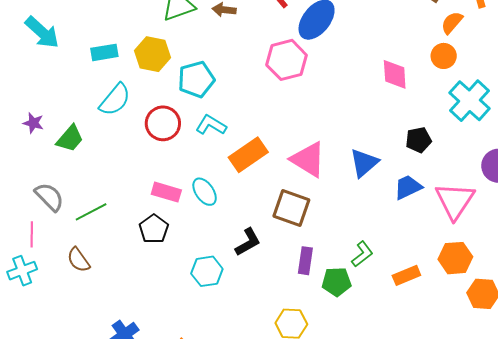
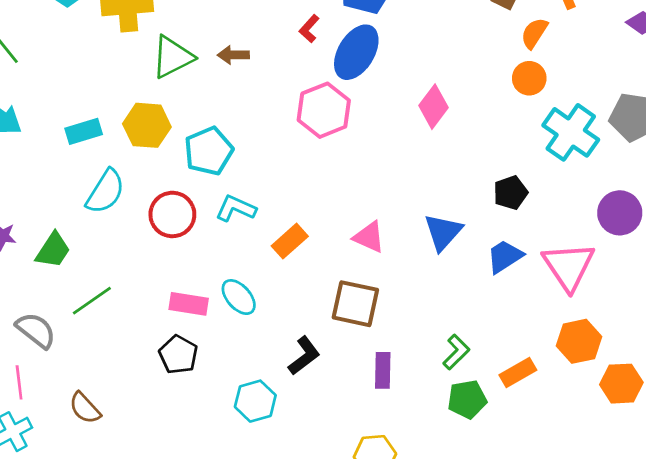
pink diamond: (395, 74) -> (434, 107), moved, turned 48
orange rectangle: (248, 155) -> (290, 241), size x0.7
pink triangle: (308, 159) -> (369, 237), size x0.7
green line: (91, 212) -> (92, 301), moved
green pentagon: (337, 282) -> (467, 399), moved

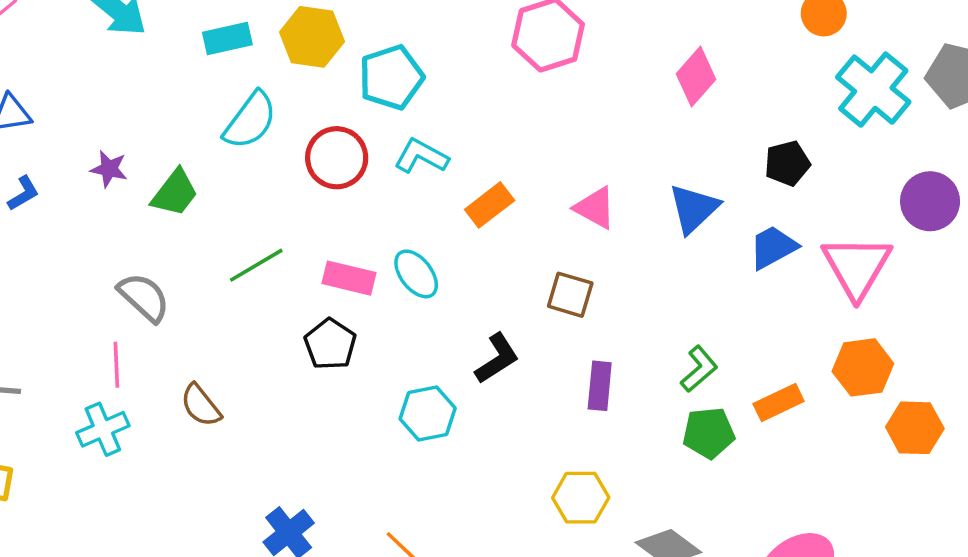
pink diamond: (434, 107) -> (696, 77), moved
green line: (92, 301) -> (256, 265), moved
brown square: (355, 304) -> (570, 295), size x0.7

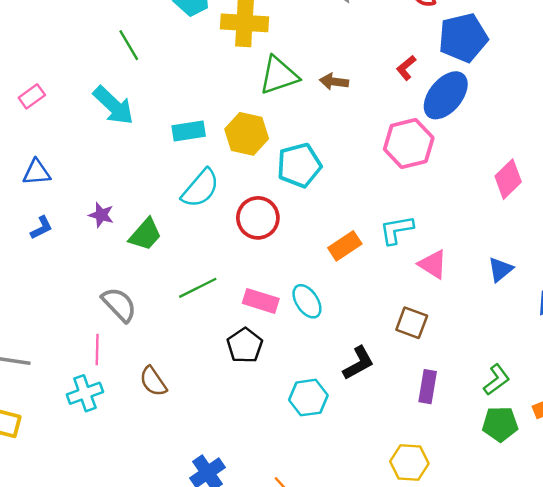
cyan L-shape: (421, 156) -> (397, 230), moved, turned -42
orange rectangle: (490, 205) -> (345, 246), moved
blue triangle: (694, 209) -> (500, 269), size x0.7

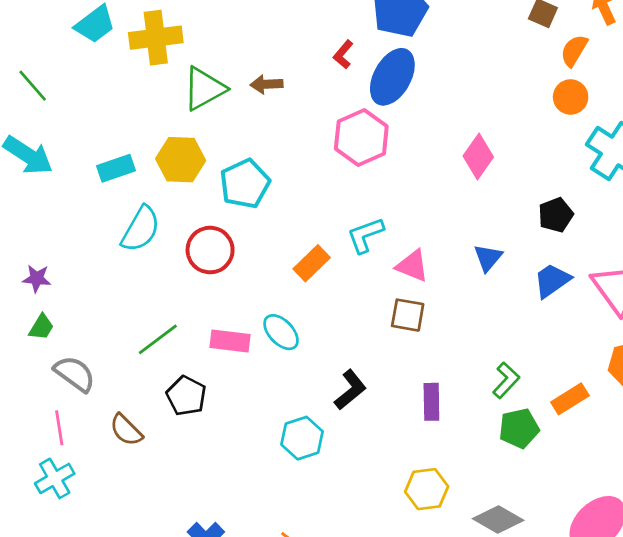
green trapezoid: (145, 234) -> (41, 327), moved, size x0.7
brown square: (412, 323) -> (408, 315), moved
black pentagon: (245, 345) -> (186, 396), moved
brown semicircle: (153, 381) -> (126, 430), moved

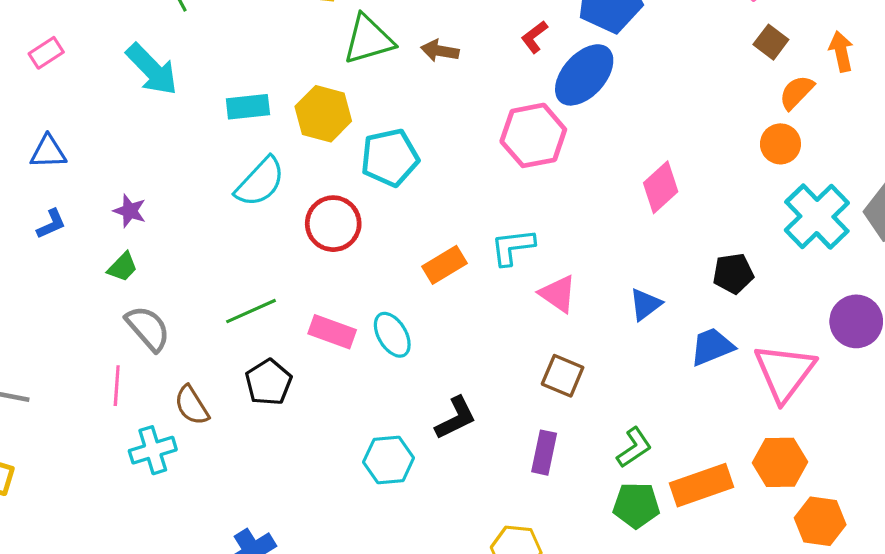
brown square: (408, 315) -> (563, 376), moved
orange rectangle: (570, 399) -> (702, 485), size x1.4
cyan cross: (55, 478) -> (153, 450), moved

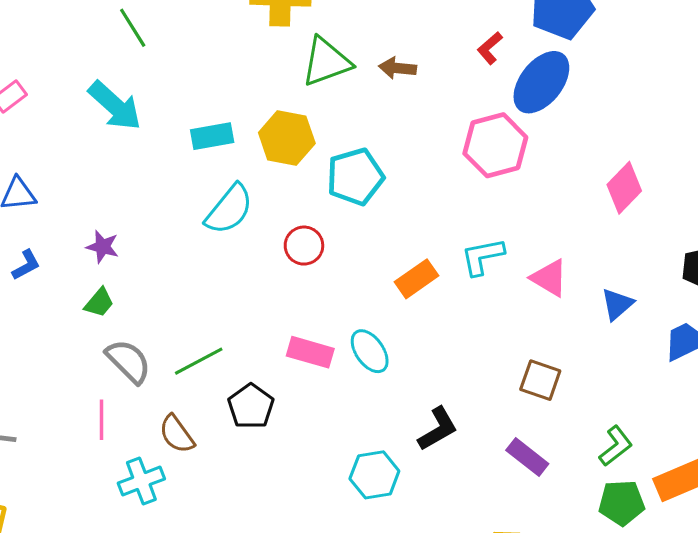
red circle: (333, 224) -> (304, 246), size x0.7
pink triangle: (558, 294) -> (549, 278), moved
green line: (251, 311) -> (199, 361), moved
purple rectangle: (544, 453) -> (527, 457), turned -60

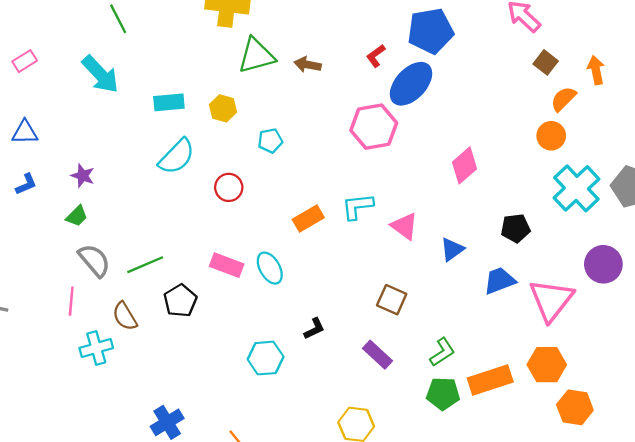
yellow hexagon: (287, 138) -> (223, 108), size x0.7
cyan pentagon: (355, 177) -> (270, 141), size x0.6
black L-shape: (438, 429) -> (314, 329), size x0.7

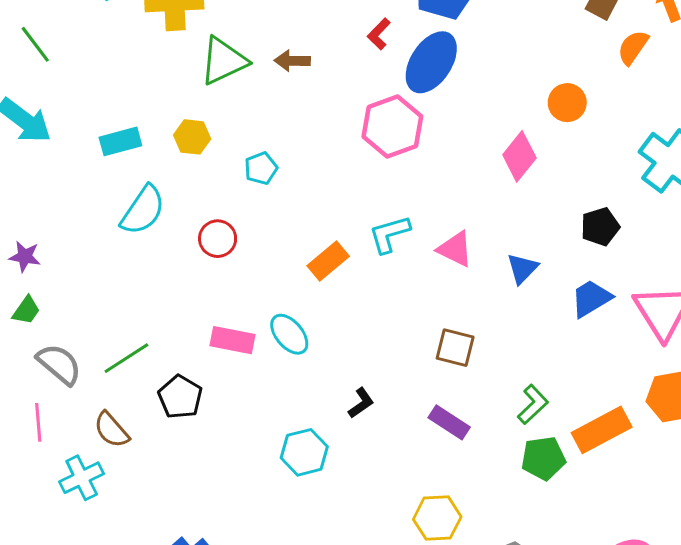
orange circle: (551, 136) -> (567, 103), moved

